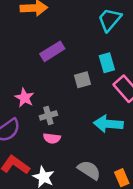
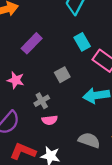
gray square: (82, 80) -> (62, 75), moved
pink star: (24, 98) -> (16, 80), moved

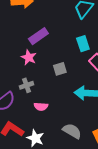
pink star: (16, 80) -> (29, 57), moved
gray cross: (42, 101) -> (27, 85), moved

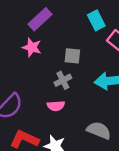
gray square: (60, 69) -> (72, 56), turned 32
gray cross: (27, 85) -> (63, 80), moved

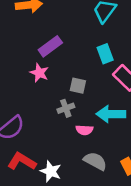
pink semicircle: (56, 106) -> (84, 130), moved

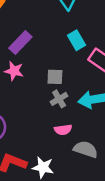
gray cross: (66, 108) -> (59, 99), moved
pink semicircle: (84, 130) -> (63, 130), moved

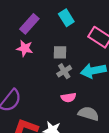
cyan rectangle: (76, 40) -> (66, 18), moved

